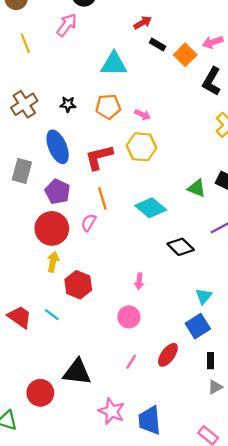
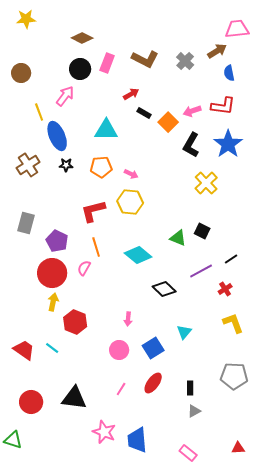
yellow line: (25, 43) -> (39, 112), moved
blue ellipse: (58, 147) -> (57, 136), moved
blue square: (198, 326) -> (153, 348), moved
red circle: (40, 393) -> (31, 402), moved

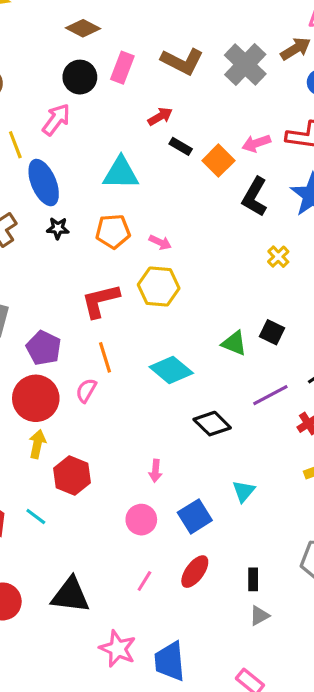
gray cross: (185, 61) -> (245, 64), size x1.5
yellow cross: (206, 183) -> (278, 257), size x0.6

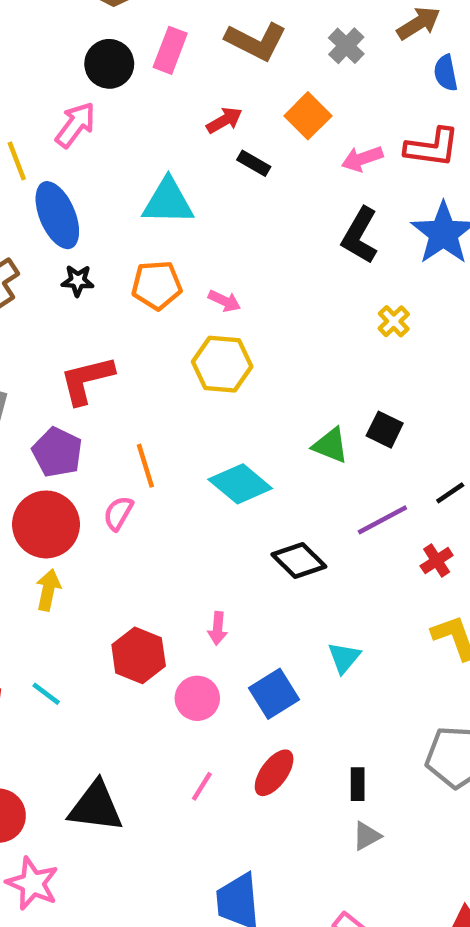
gray cross: (245, 64) -> (346, 46), size x0.6
orange square: (218, 161) -> (308, 116), moved
red L-shape: (100, 301) -> (87, 380), moved
red hexagon: (72, 475) -> (139, 655), moved
pink star: (118, 649) -> (32, 883), moved

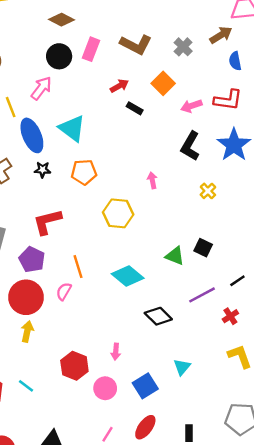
cyan triangle: (168, 202) -> (72, 128), moved, turned 36
pink arrow: (224, 301) -> (152, 180), moved, turned -126

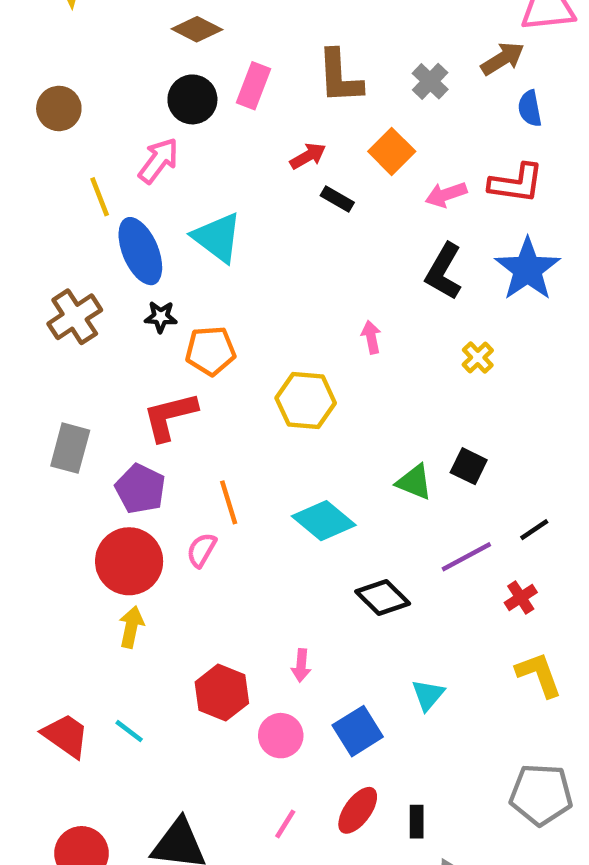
brown L-shape: (136, 44) -> (340, 77), turned 60
orange pentagon: (84, 172) -> (211, 351), moved
black rectangle: (189, 433) -> (417, 822), moved

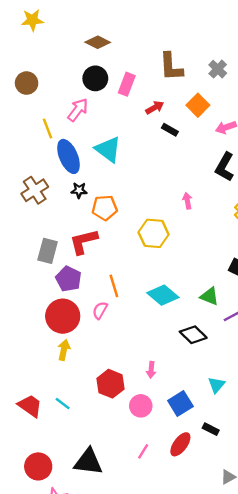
pink rectangle: (254, 86) -> (127, 84), moved
gray rectangle: (70, 448) -> (48, 251), moved
green triangle: (414, 482) -> (210, 296), moved
black rectangle: (417, 822) -> (211, 429), moved, turned -63

